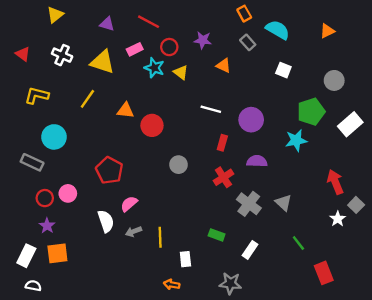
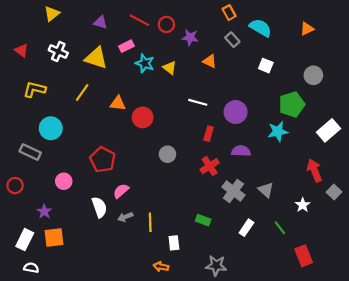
red circle: (169, 47) -> (166, 24), moved
white rectangle: (350, 124) -> (329, 130), moved
red circle: (45, 198) -> (15, 186), moved
white star: (338, 219) -> (303, 205), moved
white rectangle: (250, 250) -> (246, 228), moved

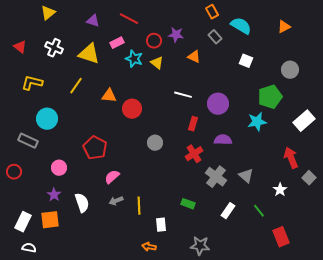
red circle: (166, 24) -> (154, 41), moved
white semicircle: (99, 207) -> (82, 203), moved
purple star: (44, 211) -> (54, 195), moved

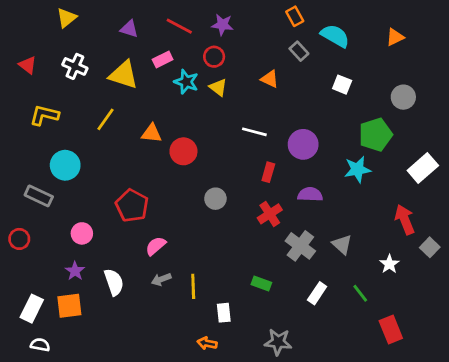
purple star: (176, 35) -> (222, 25), moved

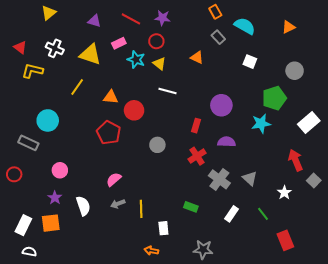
yellow L-shape: (44, 115) -> (32, 71), moved
white line: (254, 132) -> (168, 91), moved
red pentagon: (132, 206) -> (109, 133), moved

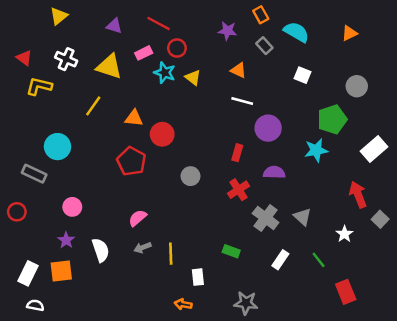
purple star: (162, 18) -> (227, 31), moved
red circle: (156, 41) -> (177, 48), moved
white line: (168, 91) -> (242, 101), moved

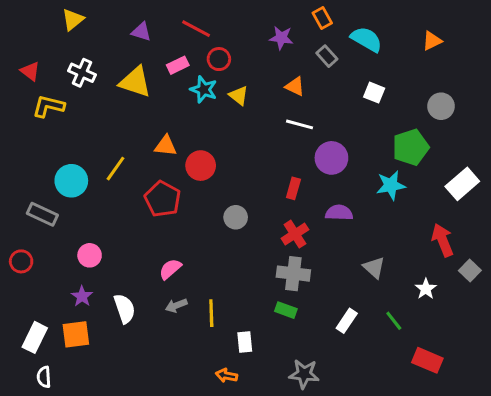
yellow line: (93, 106) -> (115, 169), moved
gray cross: (266, 218) -> (293, 274), moved, turned -30
red rectangle: (346, 292) -> (427, 360), turned -45
white semicircle: (35, 305) -> (44, 377), turned -105

